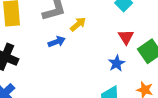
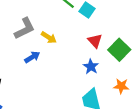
yellow arrow: (78, 24) -> (49, 37), turned 84

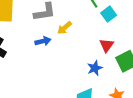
yellow arrow: (49, 37) -> (64, 28), turned 88

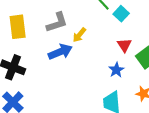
blue arrow: (43, 41) -> (60, 52), size x1.5

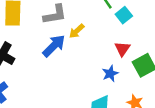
blue arrow: (60, 52) -> (54, 46), turned -30

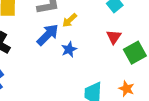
blue star: (110, 74) -> (69, 49), moved

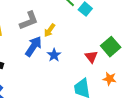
red triangle: (114, 37) -> (91, 57), moved

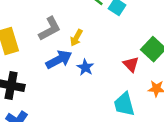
blue arrow: (33, 46) -> (59, 60), turned 35

